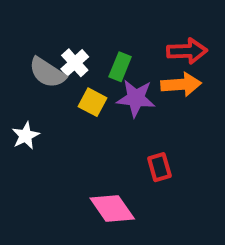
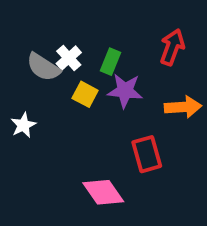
red arrow: (187, 51) -> (172, 47), turned -68
orange arrow: (181, 84) -> (183, 107), moved
red rectangle: (159, 167) -> (147, 154), size x1.4

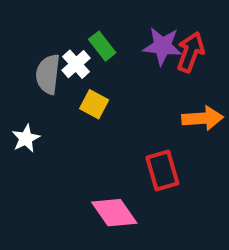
green rectangle: (110, 62) -> (102, 46), moved, turned -60
gray semicircle: (43, 67) -> (48, 74), turned 64
purple star: (125, 91) -> (162, 46), moved

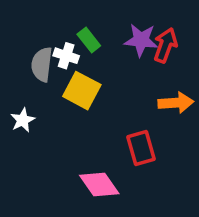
white cross: (76, 64) -> (66, 56), turned -30
yellow square: (94, 104) -> (82, 91), size x1.5

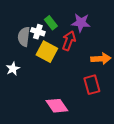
red arrow: (165, 45) -> (69, 41), moved
red rectangle: (141, 148) -> (92, 85), moved

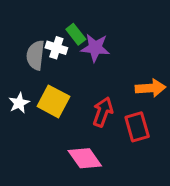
purple star: (81, 23) -> (95, 48), moved
red arrow: (69, 41) -> (103, 112), moved
yellow square: (47, 52) -> (53, 101), moved

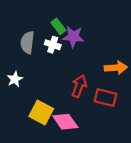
white cross: (56, 48) -> (53, 45), moved
yellow square: (53, 101) -> (41, 112), moved
red rectangle: (137, 127) -> (106, 98), turned -60

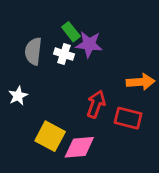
pink diamond: (65, 122) -> (79, 147), turned -60

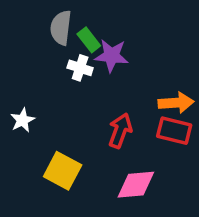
gray semicircle: (33, 51) -> (61, 28), moved
red rectangle: (128, 118) -> (174, 131), moved
pink diamond: (79, 147) -> (136, 185), moved

